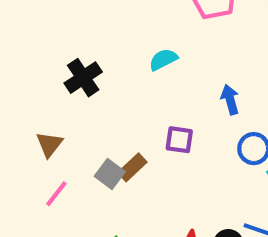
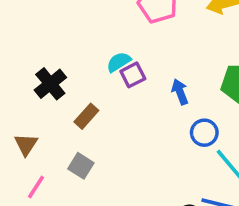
purple square: (179, 140) -> (133, 75), moved, turned -30
brown rectangle: (132, 167) -> (86, 116), moved

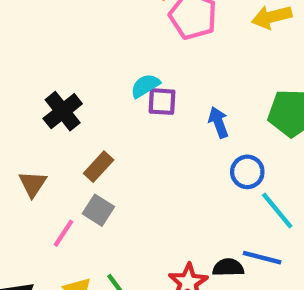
purple square: (133, 75) -> (162, 102), turned 30
brown rectangle: (86, 116) -> (99, 167), moved
pink line: (36, 187) -> (64, 233), moved

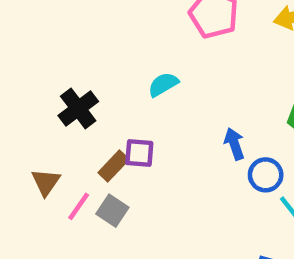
purple square: (162, 102) -> (139, 153), moved
blue arrow: (219, 122) -> (234, 144), moved
pink line: (64, 233) -> (79, 206), moved

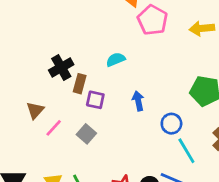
blue arrow: (234, 144) -> (138, 101), moved
brown rectangle: (114, 166) -> (80, 84), moved, turned -36
gray square: (112, 211) -> (86, 134), moved

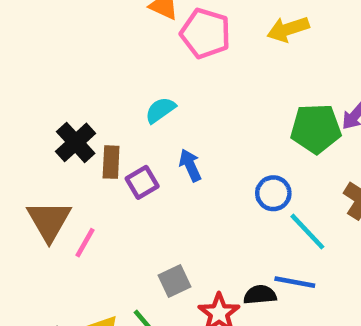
purple square: (95, 100) -> (142, 182), turned -30
blue arrow: (138, 101) -> (190, 165), moved
brown triangle: (35, 110) -> (49, 221), size x1.5
gray square: (86, 134) -> (174, 281), moved, turned 36

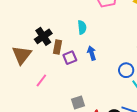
cyan semicircle: (160, 110) -> (82, 27), turned 112
brown triangle: (49, 221) -> (22, 55), moved

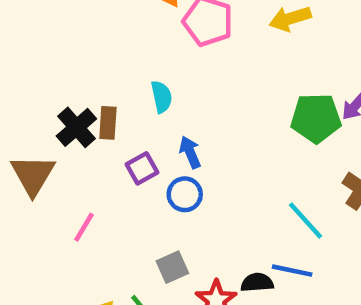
brown rectangle: (58, 47) -> (108, 123), moved
blue circle: (126, 70) -> (185, 194), moved

